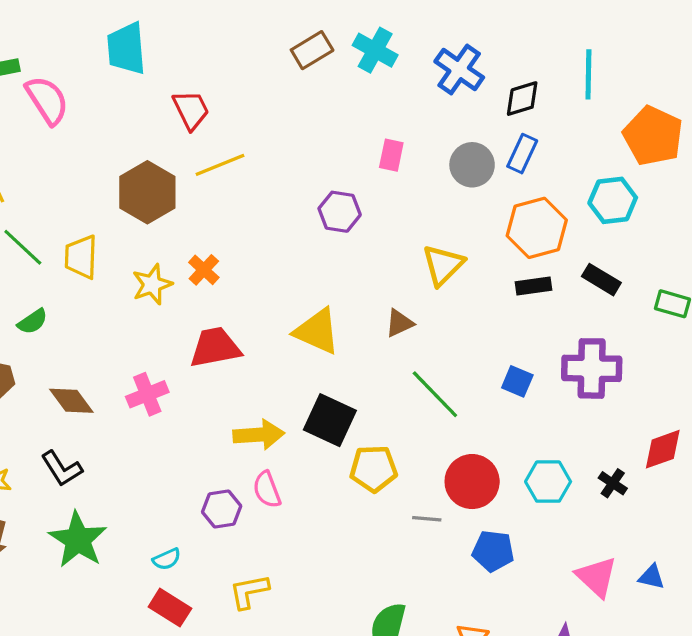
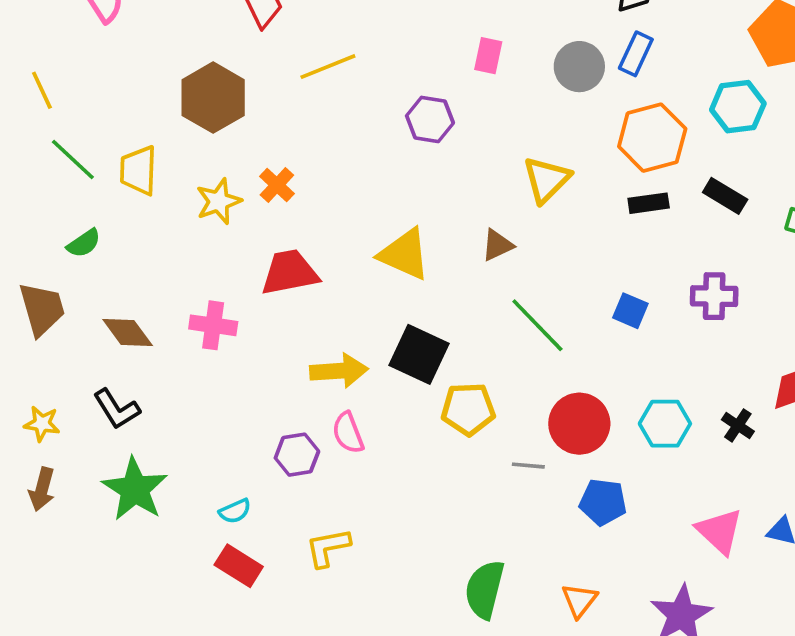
yellow line: (220, 165) -> (328, 67), moved
purple cross: (592, 368) -> (714, 296), size x0.7
pink cross: (147, 394) -> (213, 325), turned 30

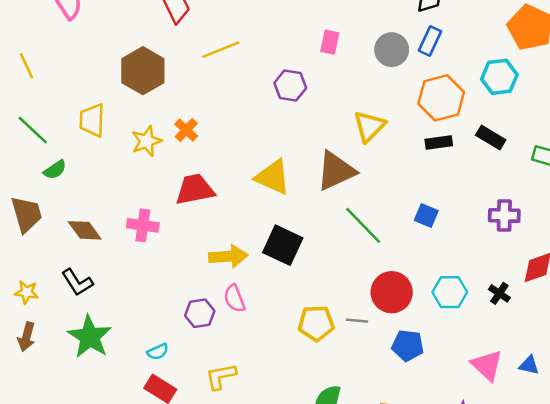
green line: (73, 159) -> (33, 130), moved
brown triangle: (497, 245) -> (336, 171), size x1.8
purple cross: (714, 296) -> (504, 215), moved
yellow pentagon: (468, 409) -> (316, 323), moved

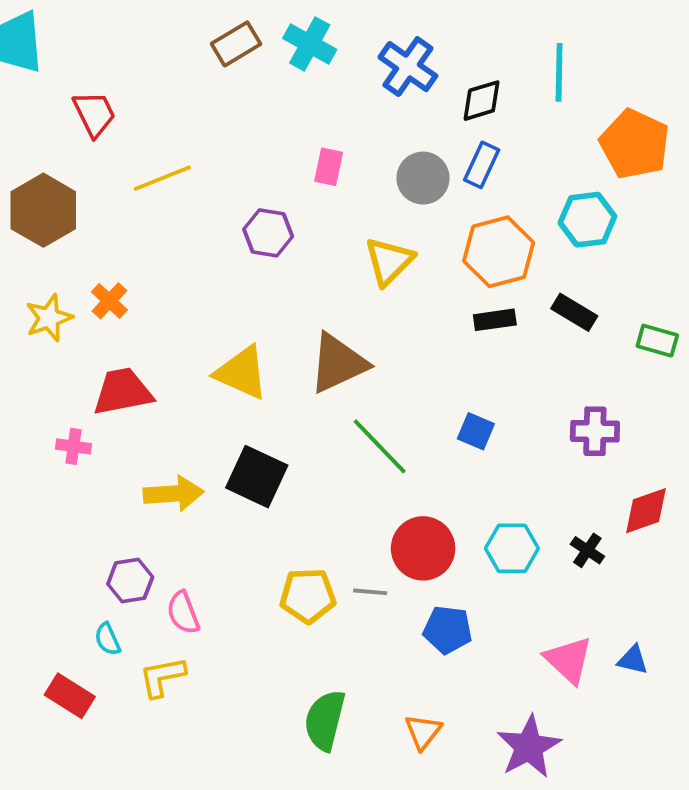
yellow triangle: (369, 126) -> (389, 261), moved
pink cross: (143, 225) -> (74, 446), moved, size x0.7
pink semicircle: (234, 298) -> (183, 613), moved
cyan semicircle: (158, 352) -> (108, 639), moved, turned 90

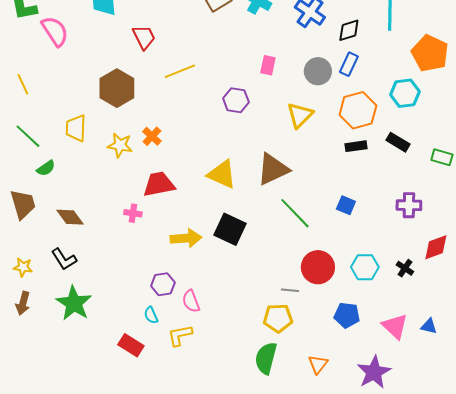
yellow star: (49, 318) -> (120, 145), turned 30
yellow pentagon: (308, 596) -> (278, 318), moved
blue pentagon: (448, 630) -> (347, 315), moved

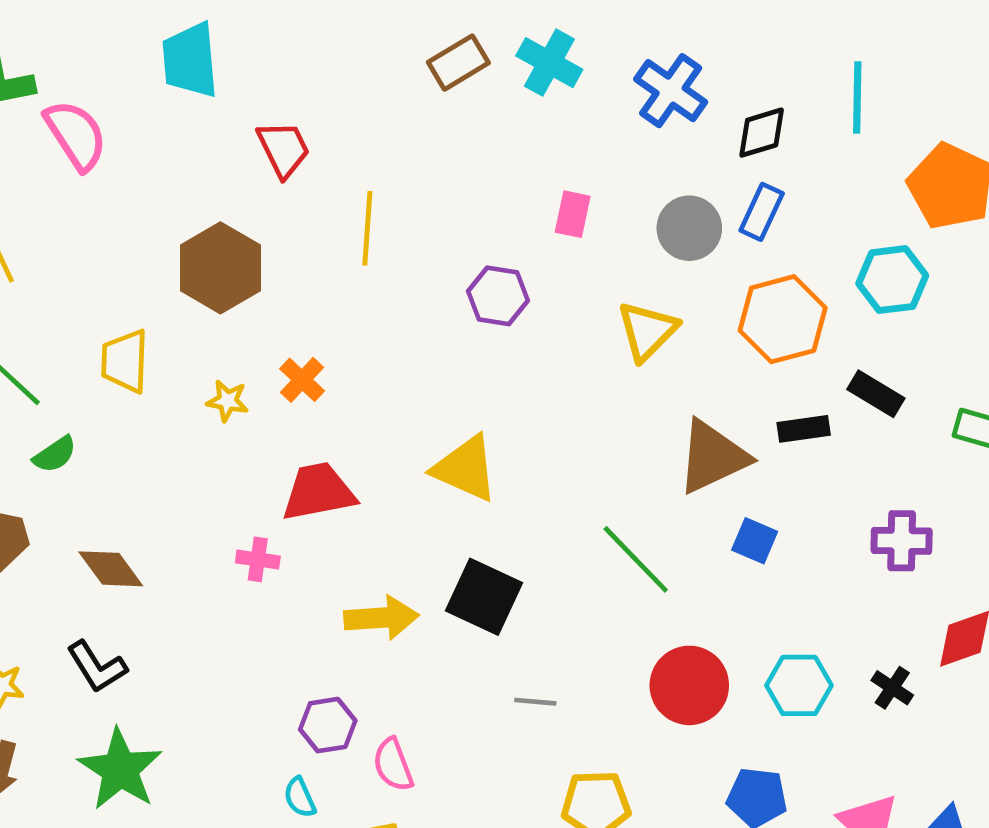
yellow line: (180, 71) -> (367, 228), turned -64
yellow star: (120, 145) -> (227, 401), size x0.7
black rectangle: (356, 146) -> (804, 429), moved
brown triangle: (273, 169) -> (713, 457), moved
gray line: (290, 290) -> (535, 702), moved

